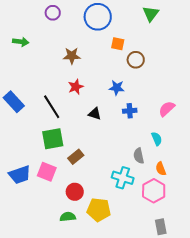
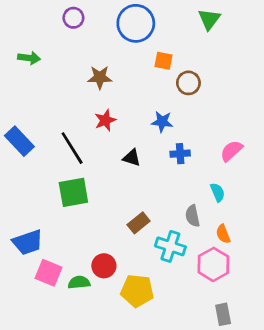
brown rectangle: (76, 157) -> (139, 223), moved
pink square: (47, 172) -> (48, 273), moved
green semicircle: (68, 217) -> (79, 282), moved

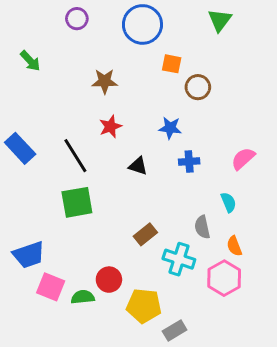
green arrow: (29, 58) -> (30, 61), turned 40
gray rectangle: (223, 314) -> (175, 331), moved, turned 70

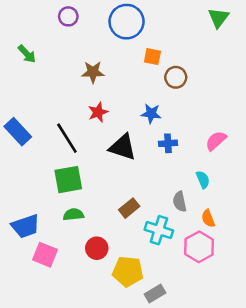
green triangle: (220, 20) -> (218, 18), moved
black triangle: (138, 166) -> (123, 147), size x1.6
green semicircle: (83, 297) -> (73, 215), moved

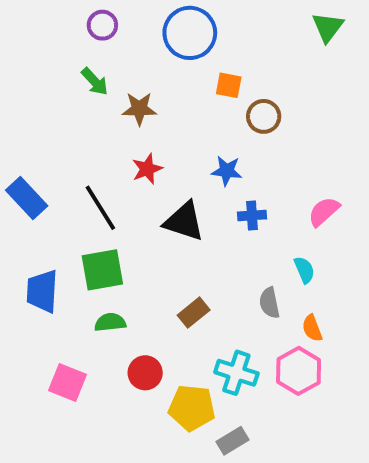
green arrow: (27, 54) -> (95, 81), moved
blue trapezoid: (26, 226) -> (42, 291), moved, turned 112
cyan cross: (159, 230) -> (236, 373), moved

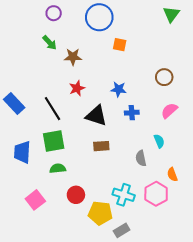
brown circle: (264, 116) -> (164, 77), moved
brown rectangle: (194, 313) -> (101, 146), moved, turned 35
orange semicircle: (312, 328) -> (172, 175), moved
pink square: (67, 382) -> (35, 200), turned 30

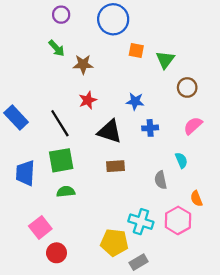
green triangle: (171, 14) -> (165, 60), moved
red circle: (76, 195) -> (56, 253), moved

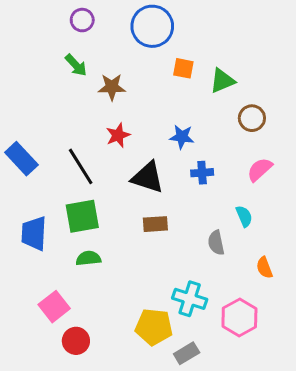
green triangle: (165, 60) -> (222, 81), turned 30
pink hexagon: (178, 220) -> (239, 317), moved

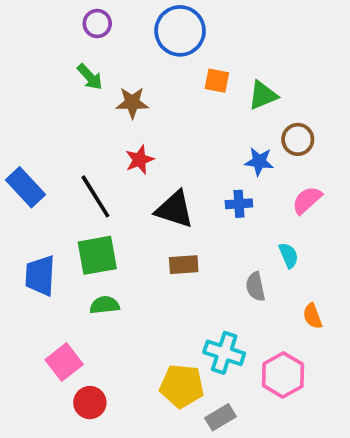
blue star: (182, 137) -> (259, 162), moved

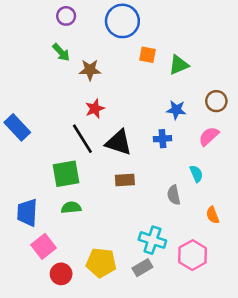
brown circle: (298, 139) -> (216, 101), moved
black line: (95, 196) -> (82, 139), moved
blue trapezoid: (40, 276) -> (27, 213), moved
yellow pentagon: (182, 386) -> (101, 263), moved
gray rectangle: (221, 417) -> (142, 268), moved

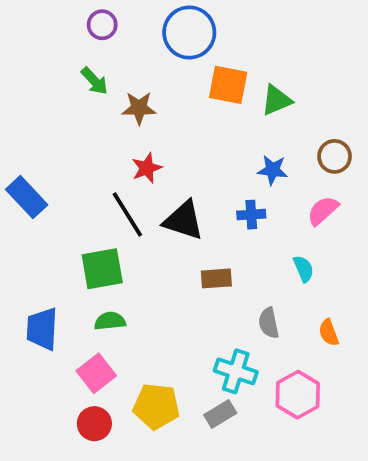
orange square: (147, 55) -> (228, 85), size x1.5
brown rectangle: (125, 180) -> (216, 278), moved
gray semicircle: (174, 195) -> (269, 323), moved
pink square: (44, 246) -> (96, 373), moved

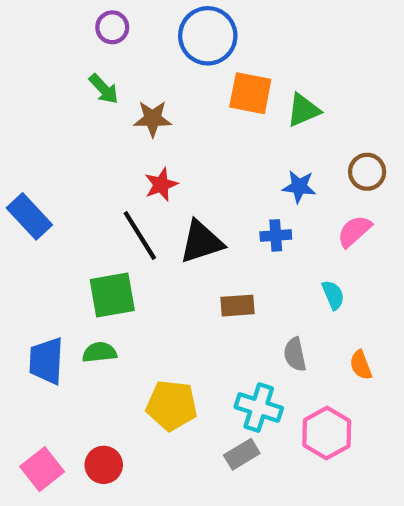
black triangle: (183, 220) -> (201, 242), turned -36
green semicircle: (110, 321) -> (99, 352), moved
pink square: (96, 373) -> (42, 469), moved
yellow pentagon: (156, 406) -> (172, 405), moved

